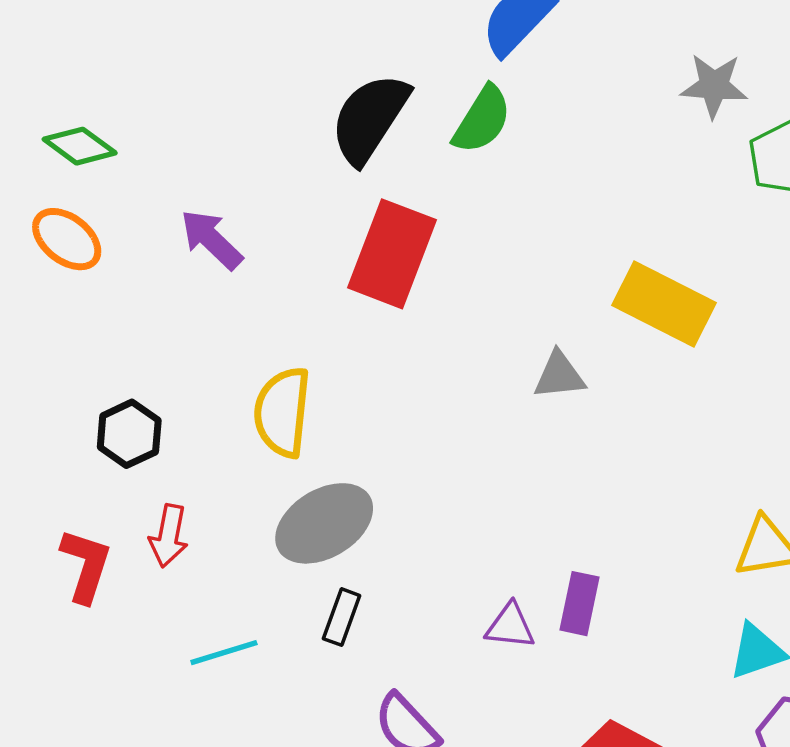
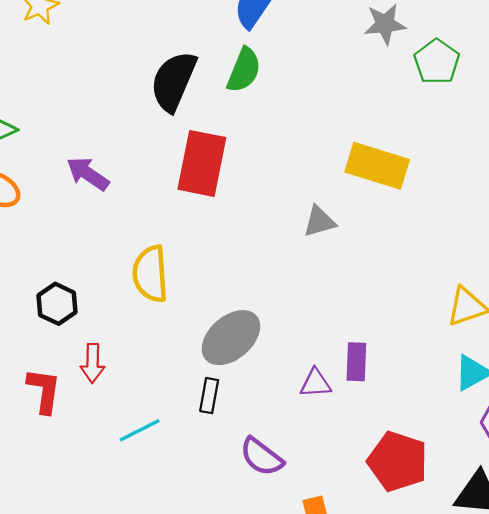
gray ellipse: (324, 523) -> (231, 338), moved

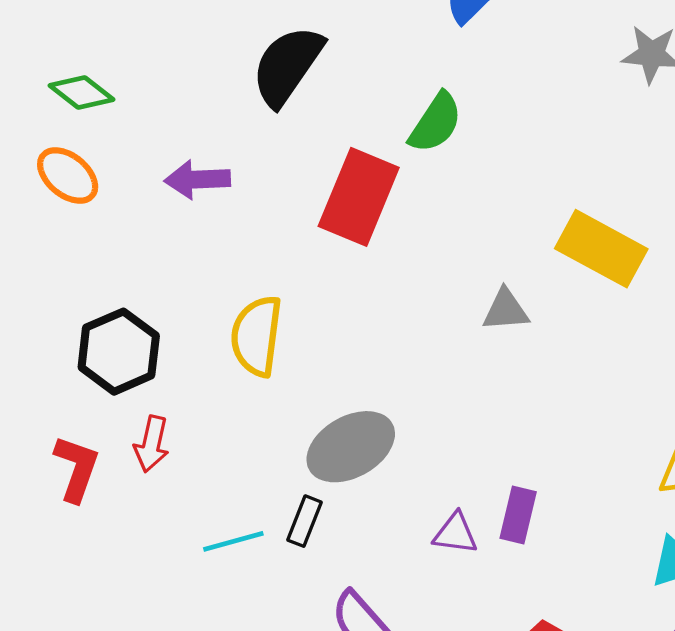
green semicircle: (244, 70) -> (436, 123), moved
black semicircle: (174, 81) -> (287, 66), moved
purple arrow: (88, 174) -> (197, 180), turned -48
black hexagon: (57, 304) -> (119, 352), size x1.4
cyan line: (140, 430) -> (233, 541), moved

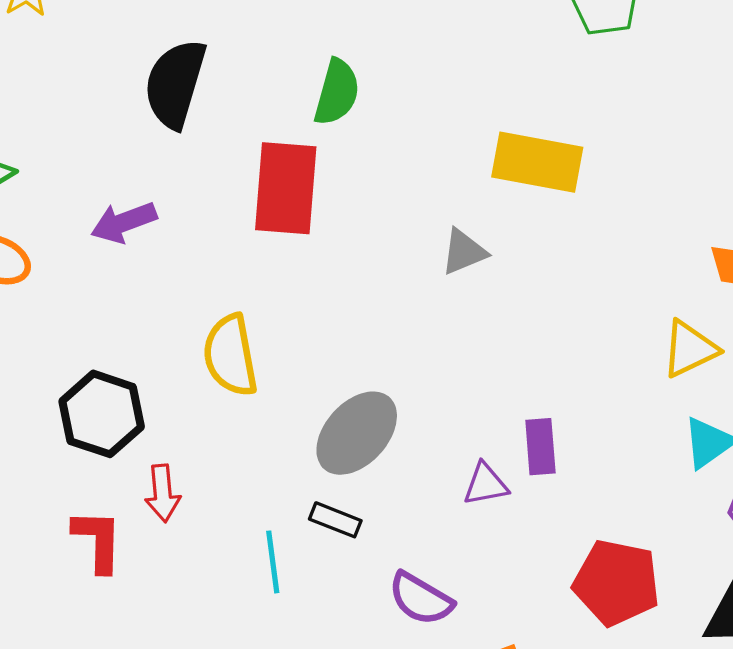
black rectangle: (304, 521) -> (335, 520), turned -72
cyan line: (233, 541) -> (273, 562), turned -64

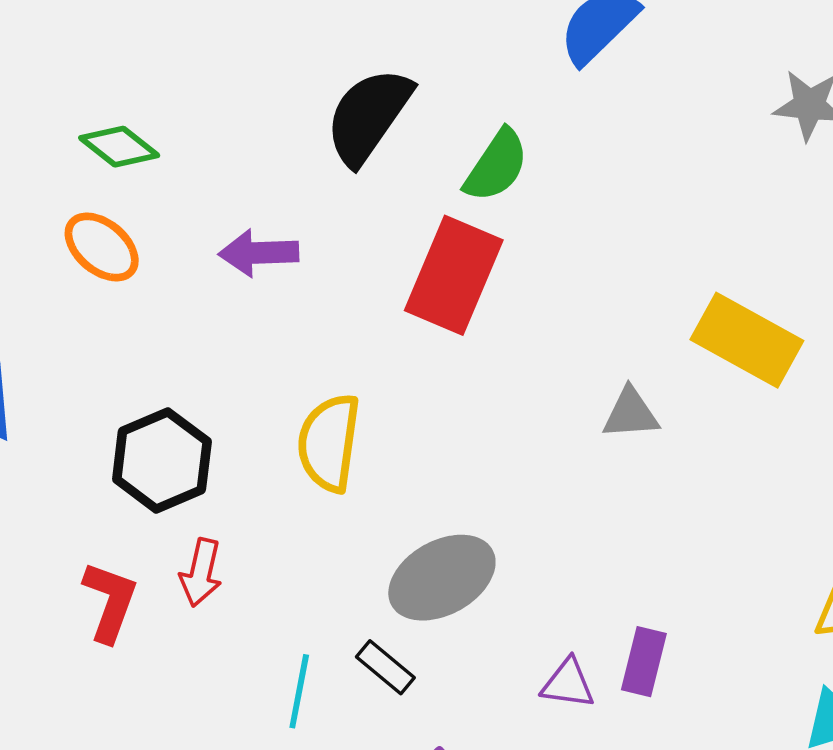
green semicircle: (337, 92) -> (496, 166), moved

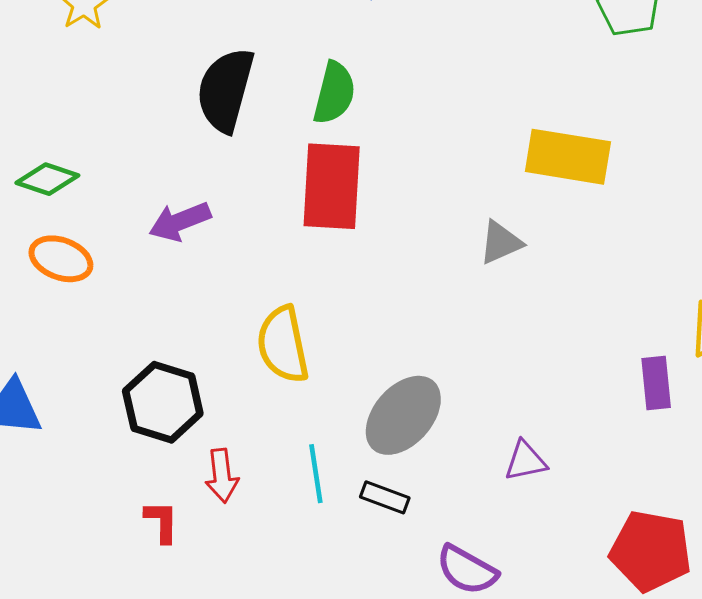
red L-shape: (110, 602) -> (162, 522), size x0.7
purple rectangle: (644, 662) -> (656, 383), moved
cyan line: (299, 691) -> (316, 474), moved

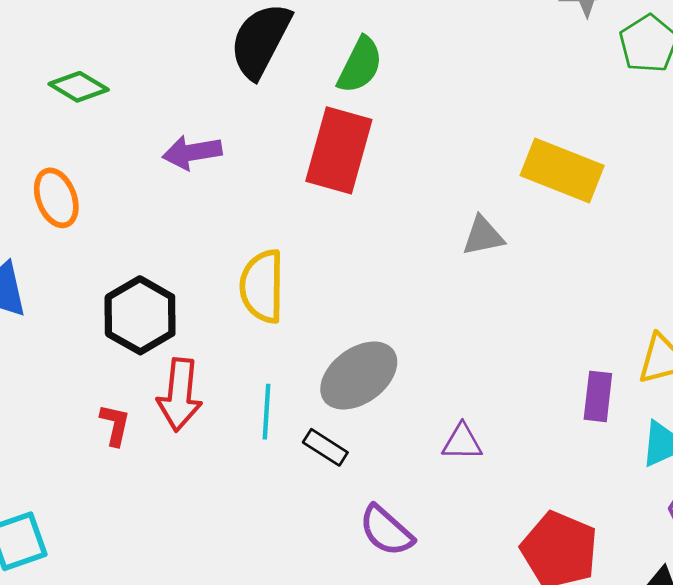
orange ellipse: (61, 259) -> (56, 198), moved, turned 36
red arrow: (222, 476) -> (180, 395), size x1.4

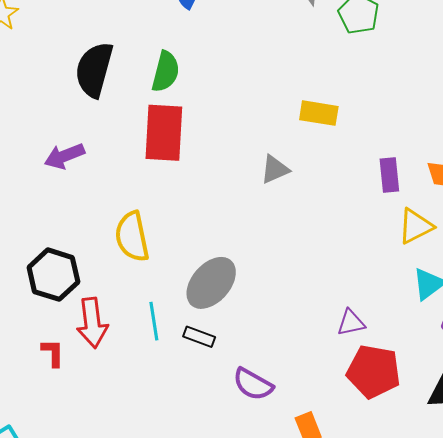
yellow rectangle: (562, 171) -> (319, 113), size x0.7
purple rectangle: (598, 396) -> (389, 175), moved
purple triangle: (462, 442) -> (351, 323), moved

